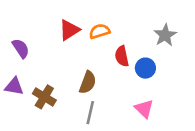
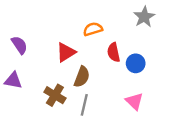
red triangle: (69, 30) -> (66, 52), moved
gray star: (165, 35) -> (144, 17), moved
brown cross: (44, 97) -> (55, 95), moved

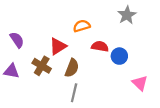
red semicircle: (114, 52) -> (100, 46), turned 112
brown cross: (55, 95) -> (42, 66), moved
pink triangle: (134, 101) -> (140, 83), moved

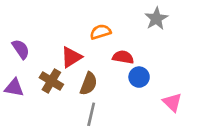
blue circle: (119, 56) -> (139, 77), moved

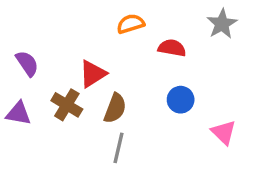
gray star: (156, 19) -> (222, 24), moved
orange semicircle: (100, 32) -> (131, 24), moved
red semicircle: (123, 57) -> (172, 48), moved

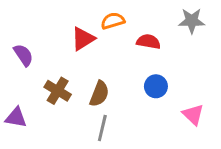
gray star: (222, 24) -> (192, 21), turned 30
red triangle: (93, 74) -> (83, 39), moved
purple triangle: (19, 113) -> (16, 118), moved

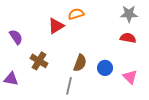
red semicircle: (148, 42) -> (128, 38), moved
blue circle: (156, 86) -> (105, 68), moved
brown semicircle: (99, 94) -> (80, 63), moved

